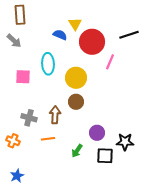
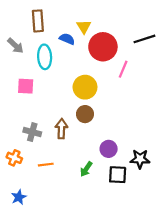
brown rectangle: (20, 15) -> (38, 21), moved
cyan ellipse: (48, 64) -> (45, 57), moved
orange line: (48, 139) -> (46, 165), moved

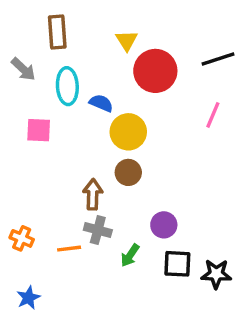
blue semicircle: (67, 39) -> (101, 103), moved
pink line: (123, 69) -> (213, 115), moved
gray cross: (32, 132) -> (98, 230), moved
black star: (140, 159) -> (216, 274), moved

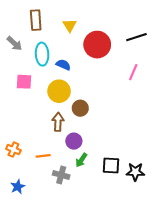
yellow triangle: (127, 40) -> (70, 25), moved
yellow circle: (128, 132) -> (59, 91), moved
purple circle: (164, 225) -> (74, 141), moved
gray cross: (98, 230) -> (61, 175), moved

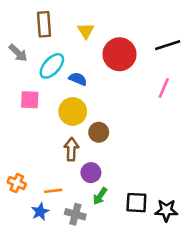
cyan ellipse: (42, 54) -> (52, 66), turned 45
blue star: (18, 187) -> (40, 212), moved

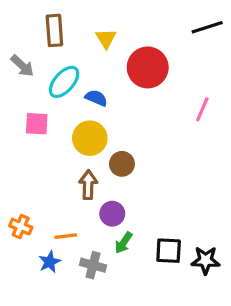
black line: (168, 45) -> (207, 27), moved

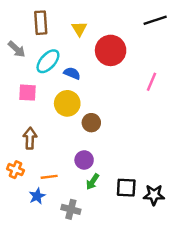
brown arrow: (88, 185) -> (30, 138), moved
gray cross: (93, 265) -> (71, 209), moved

